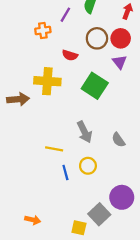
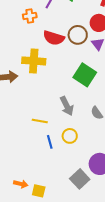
brown circle: (97, 38) -> (78, 35), moved
red semicircle: (70, 55) -> (54, 38), size x1.5
green square: (95, 86) -> (85, 75), moved
yellow square: (79, 228) -> (39, 191), moved

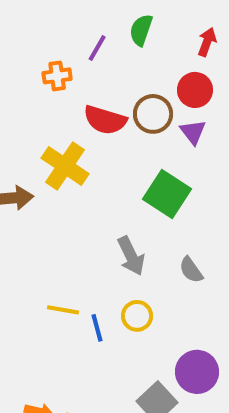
yellow cross: (34, 61) -> (65, 166), turned 30
yellow line: (40, 121) -> (63, 310), moved

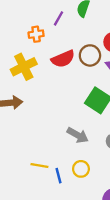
red semicircle: (105, 120) -> (63, 59), turned -40
yellow cross: (65, 166) -> (24, 67), moved, turned 30
gray arrow: (131, 256) -> (78, 135), turned -35

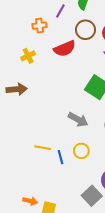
brown circle: (90, 55) -> (85, 30), moved
yellow cross: (24, 67) -> (28, 56), size x0.6

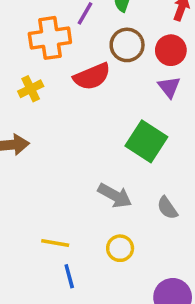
orange cross: (40, 26) -> (50, 38), size x1.6
blue line: (60, 157) -> (69, 276), moved

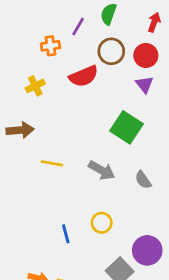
orange cross: (50, 38) -> (50, 46), size x0.6
yellow line: (55, 243) -> (52, 163), moved
yellow circle: (120, 248) -> (102, 223), moved

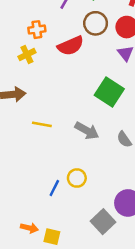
orange cross: (50, 46) -> (37, 30), moved
yellow circle: (102, 223) -> (77, 178), moved
blue line: (66, 234) -> (54, 188), turned 42

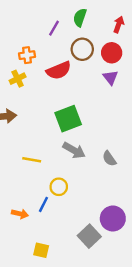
green square: (109, 92) -> (68, 119), moved, turned 36
yellow line: (42, 124) -> (32, 160), moved
yellow circle: (77, 178) -> (59, 187), moved
orange arrow: (29, 228) -> (20, 214), moved

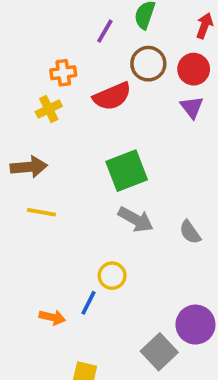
yellow line: (32, 160) -> (41, 212), moved

